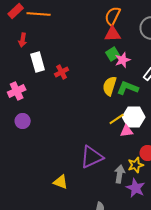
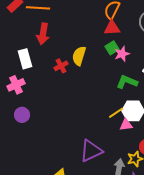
red arrow: (23, 40) -> (43, 34), moved, size x1.5
white rectangle: (38, 62) -> (25, 59), moved
yellow semicircle: (110, 86) -> (79, 56), moved

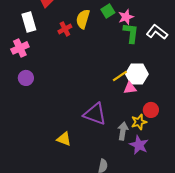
green square: (112, 48) -> (108, 11), moved
green L-shape: (127, 82) -> (131, 33), moved, turned 75
purple triangle: (91, 151) -> (95, 114), turned 45

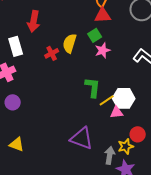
pink star: (126, 17) -> (103, 50), moved
green L-shape: (131, 33) -> (93, 87), moved
yellow triangle: (64, 139) -> (17, 144), moved

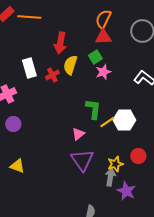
red arrow: (34, 21) -> (60, 43), moved
white rectangle: (16, 46) -> (29, 68), moved
pink triangle: (117, 112) -> (78, 134), moved, turned -32
purple triangle: (82, 138) -> (82, 160), turned 35
yellow star: (126, 146) -> (115, 164), moved

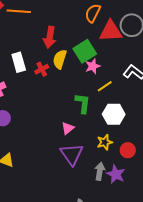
red triangle: (103, 37) -> (111, 31), moved, size x1.4
green square: (95, 57) -> (85, 51), size x1.6
yellow line: (107, 122) -> (105, 86), moved
yellow star: (115, 164) -> (105, 142), moved
purple star: (126, 191) -> (116, 174), moved

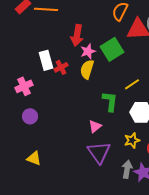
yellow semicircle: (60, 59) -> (87, 69), moved
pink star: (93, 66) -> (88, 51), moved
red cross: (42, 69) -> (61, 67), moved

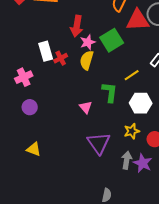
pink triangle: (95, 126) -> (86, 107), moved, turned -32

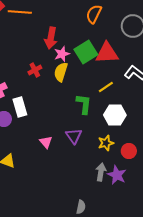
red triangle: (138, 20) -> (107, 53), moved
white rectangle: (46, 51) -> (20, 107), moved
pink triangle: (86, 107) -> (46, 142), moved
purple triangle: (99, 143) -> (74, 136), moved, size x0.7

